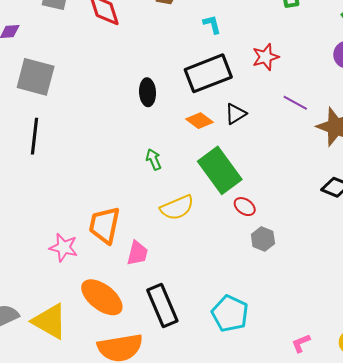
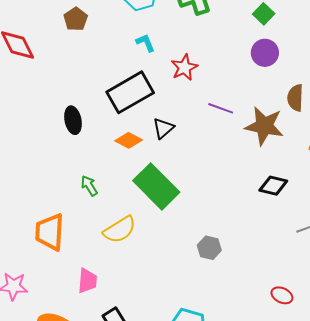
cyan L-shape: (212, 24) -> (145, 43), moved
red ellipse: (245, 207) -> (282, 295), moved
orange trapezoid: (104, 225) -> (50, 232), moved

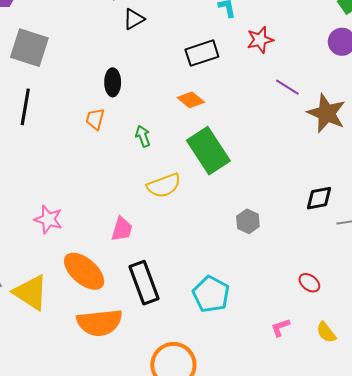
black rectangle: (130, 92) -> (202, 53), size x0.7
black ellipse: (73, 120) -> (113, 82), moved
black triangle: (163, 128) -> (134, 19), moved
black diamond: (273, 186) -> (319, 198), moved, turned -36
orange trapezoid: (50, 232) -> (95, 119), moved, size x0.6

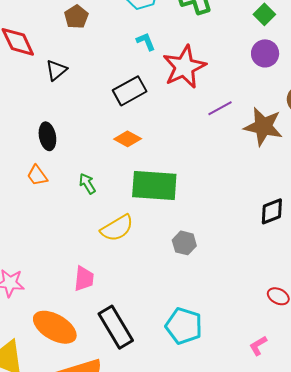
red star: (260, 40) -> (184, 67), size x1.6
purple line: (287, 87) -> (220, 108), turned -50
orange trapezoid: (95, 119) -> (37, 175), turned -40
green rectangle: (208, 151) -> (154, 185), turned -42
gray hexagon: (248, 221) -> (184, 243), moved

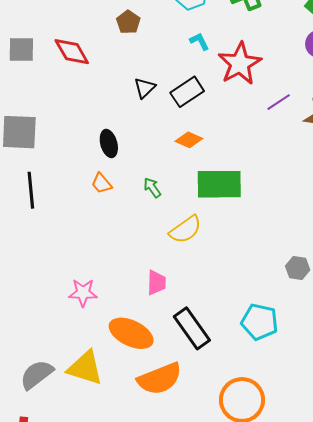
black triangle: (56, 70) -> (145, 88), moved
gray hexagon: (184, 243) -> (298, 268), moved

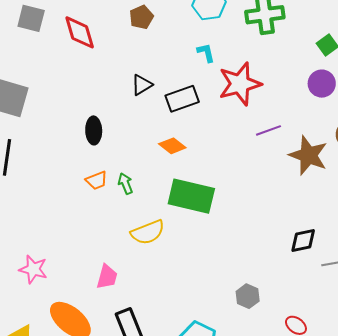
orange trapezoid: (102, 183) -> (97, 180), moved, turned -85

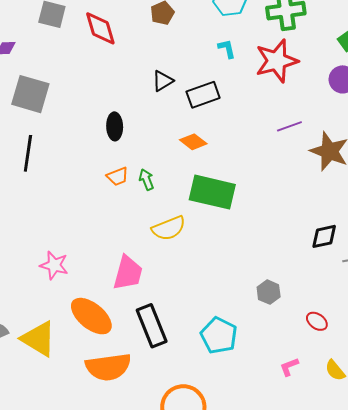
red star: (240, 84) -> (277, 61), moved
pink trapezoid: (107, 277) -> (128, 273), size x1.4

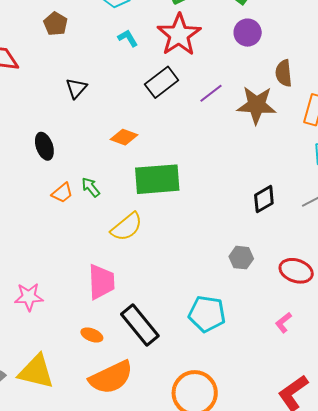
black rectangle: (203, 95) -> (162, 82), moved
black diamond: (324, 236) -> (264, 199), moved
orange ellipse: (91, 316) -> (92, 335), moved, size x0.5
red ellipse: (317, 321) -> (296, 271), size x1.5

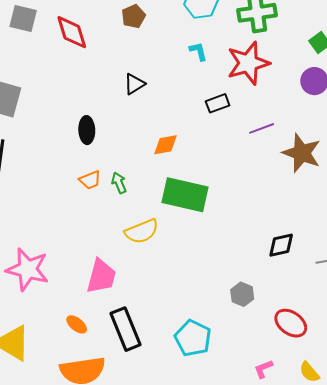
black rectangle: (162, 82) -> (218, 103), size x0.7
orange diamond: (124, 137) -> (166, 145), turned -48
pink star: (29, 297) -> (28, 269), size x1.5

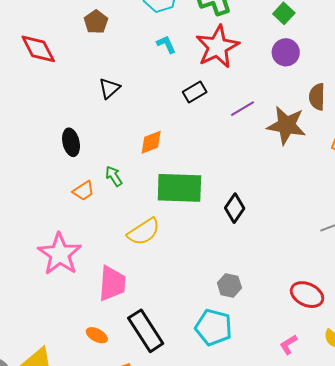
green arrow: (119, 183) -> (114, 176), moved
black diamond: (281, 245) -> (235, 208), moved, turned -32
pink star: (28, 269) -> (60, 254), moved, turned 30
gray hexagon: (242, 294) -> (229, 285), moved

